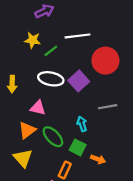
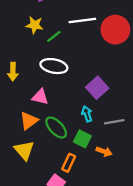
red circle: (105, 61) -> (115, 30), moved
purple square: (79, 81) -> (97, 88), moved
gray line: (108, 107) -> (114, 122), moved

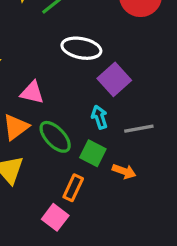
white ellipse: (54, 66) -> (81, 48), moved

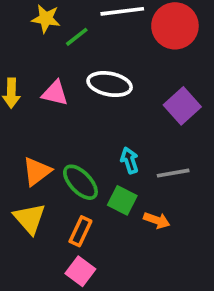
purple square: (114, 79) -> (182, 106), moved
pink triangle: (32, 93) -> (55, 93), moved
orange rectangle: (73, 188) -> (80, 231), moved

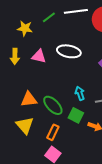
yellow star: (46, 19) -> (25, 28), moved
green line: (77, 37) -> (49, 17), moved
orange triangle: (37, 171) -> (29, 99), turned 30

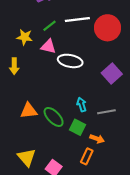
pink triangle: (39, 56) -> (48, 46), moved
yellow triangle: (25, 125) -> (27, 157), moved
orange rectangle: (53, 132) -> (87, 156), moved

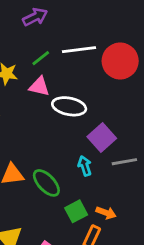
purple square: (112, 73) -> (102, 138), moved
gray line: (106, 112) -> (124, 162), moved
green square: (77, 127) -> (76, 211), moved, turned 35

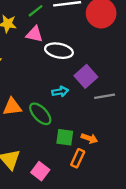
cyan arrow: (85, 166) -> (60, 92), moved, turned 98
green square: (76, 211) -> (65, 137), turned 36

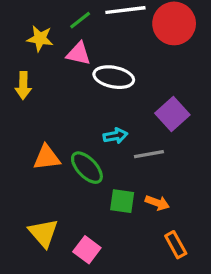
purple square: (86, 76) -> (172, 114), moved
gray line: (105, 96) -> (149, 154), moved
orange rectangle: (78, 158) -> (176, 245), moved, turned -54

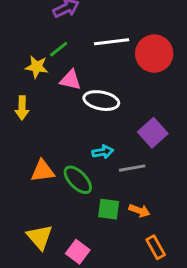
green line: (80, 20) -> (59, 49), moved

